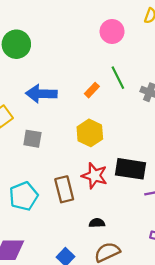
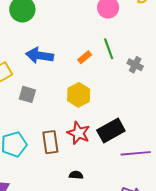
black rectangle: (131, 169) -> (111, 131), turned -44

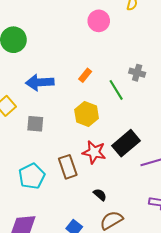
green line: (109, 49) -> (116, 90), moved
black semicircle: (76, 175) -> (100, 195), turned 48

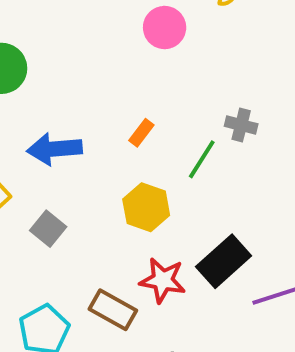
green line: (116, 90) -> (202, 159), turned 65
gray square: (35, 124) -> (48, 229), turned 36
brown rectangle: (68, 167) -> (113, 310), turned -40

